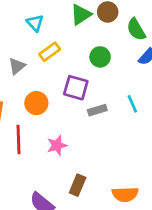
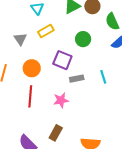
gray triangle: (17, 66) -> (20, 39), turned -32
red line: (19, 140) -> (30, 96), moved
pink star: (57, 145) -> (61, 100), moved

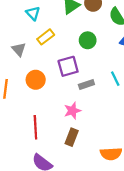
purple square: (62, 60) -> (68, 66), turned -30
red line: (30, 96) -> (35, 127), moved
brown rectangle: (56, 133) -> (72, 137), moved

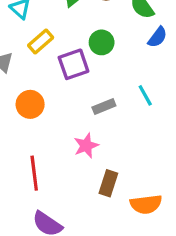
purple square: (68, 66) -> (74, 64), moved
brown rectangle: (72, 137) -> (108, 183), moved

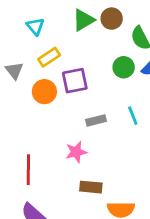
green circle: (102, 42) -> (124, 67), moved
orange circle: (30, 104) -> (44, 92), moved
brown rectangle: (108, 183) -> (91, 187), turned 70

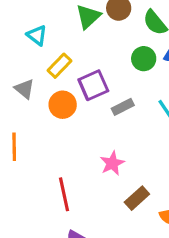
gray rectangle: (96, 120) -> (123, 107), moved
brown rectangle: (91, 187) -> (137, 198), turned -35

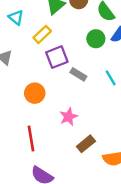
yellow rectangle: (59, 66) -> (42, 34), moved
orange circle: (63, 105) -> (35, 93), moved
gray rectangle: (123, 107) -> (78, 74), turned 56

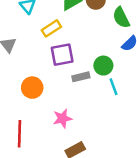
green circle: (96, 39) -> (103, 66), moved
gray rectangle: (78, 74) -> (81, 77), turned -56

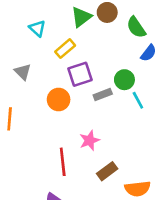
orange circle: (32, 88) -> (59, 99), moved
red line: (20, 134) -> (63, 162), moved

